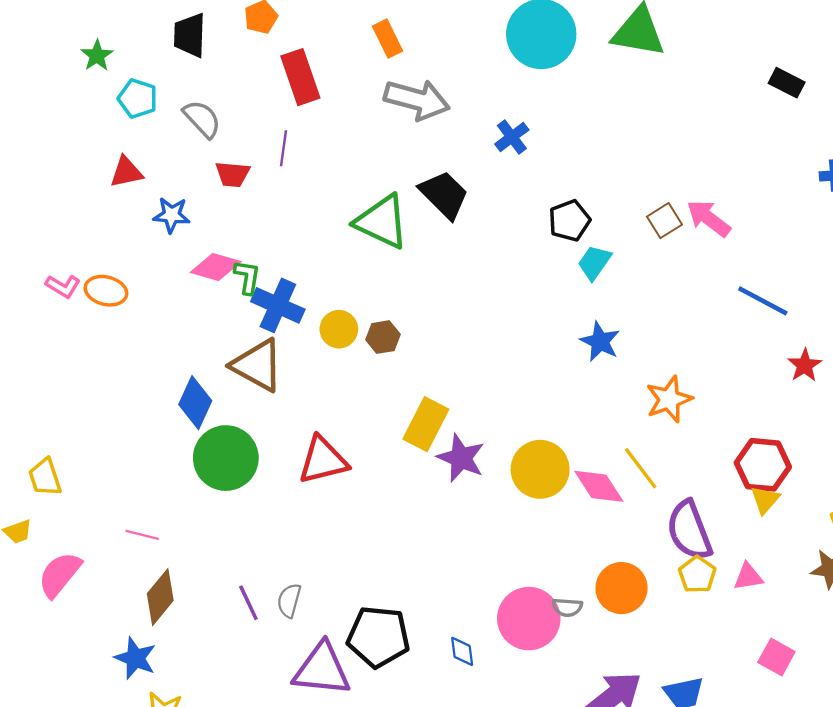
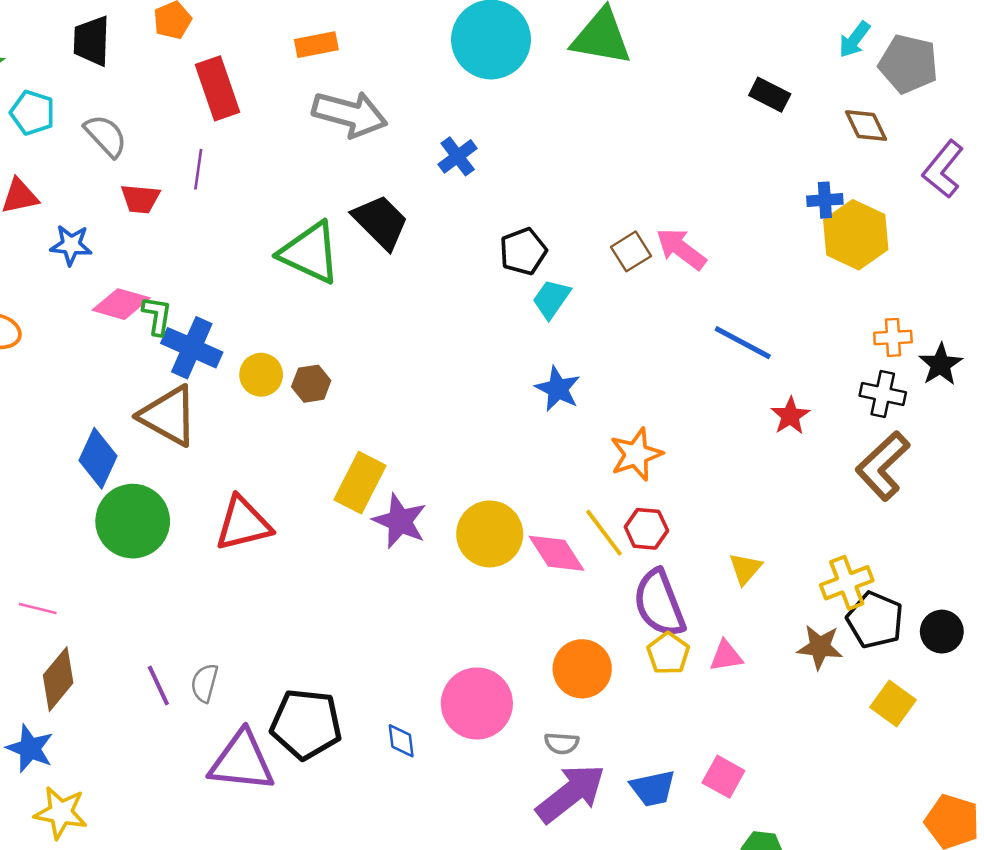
orange rectangle: (387, 39) -> (316, 45), turned -75
red hexagon: (763, 465) -> (646, 529), moved, size x0.7
gray semicircle: (567, 607) -> (562, 743), moved
pink square: (776, 657) -> (723, 777), moved

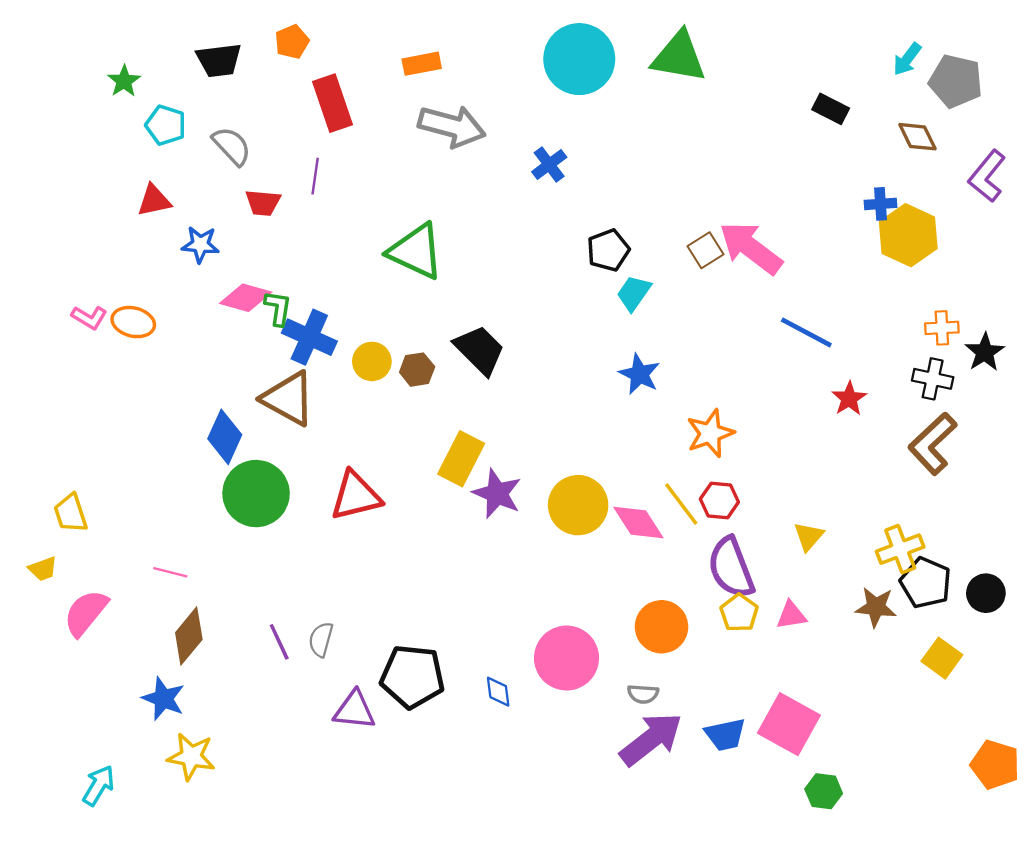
black trapezoid: (92, 41) -> (219, 60), turned -99
black trapezoid: (381, 222) -> (480, 350), moved
pink arrow: (681, 249) -> (751, 248), size x1.4
purple triangle: (242, 761) -> (355, 710), size x0.7
pink square: (723, 777) -> (789, 724), size x1.6

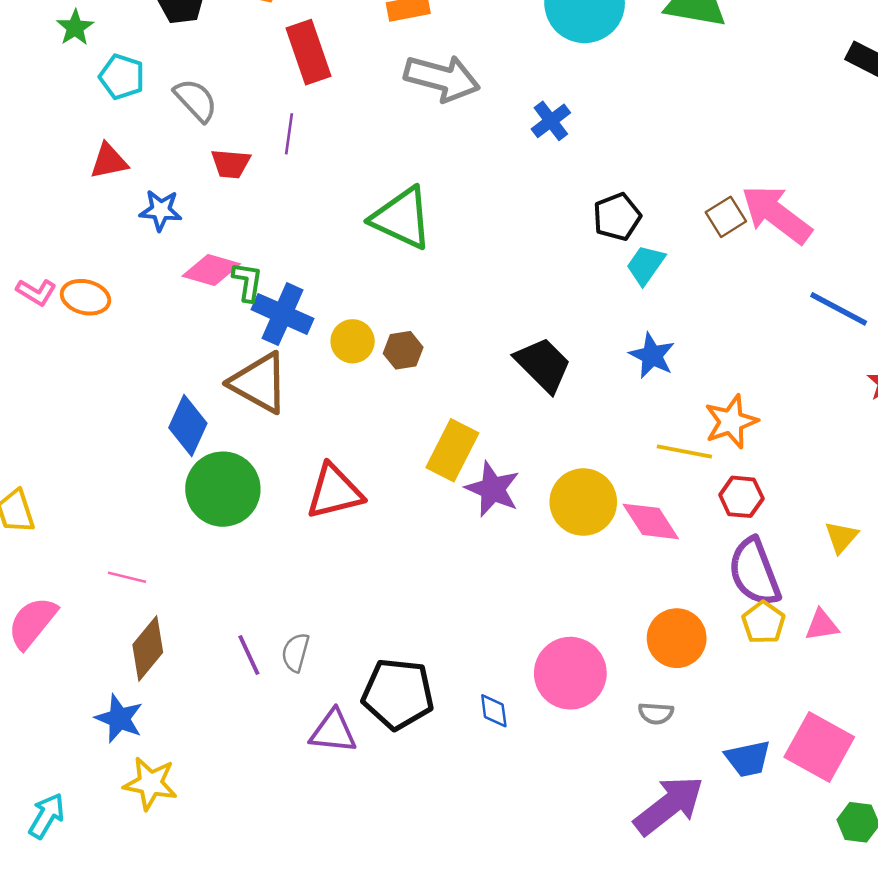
black trapezoid: (480, 350) -> (543, 365), moved
yellow line: (681, 504) -> (684, 451), moved, turned -42
purple arrow: (651, 739) -> (669, 805), moved

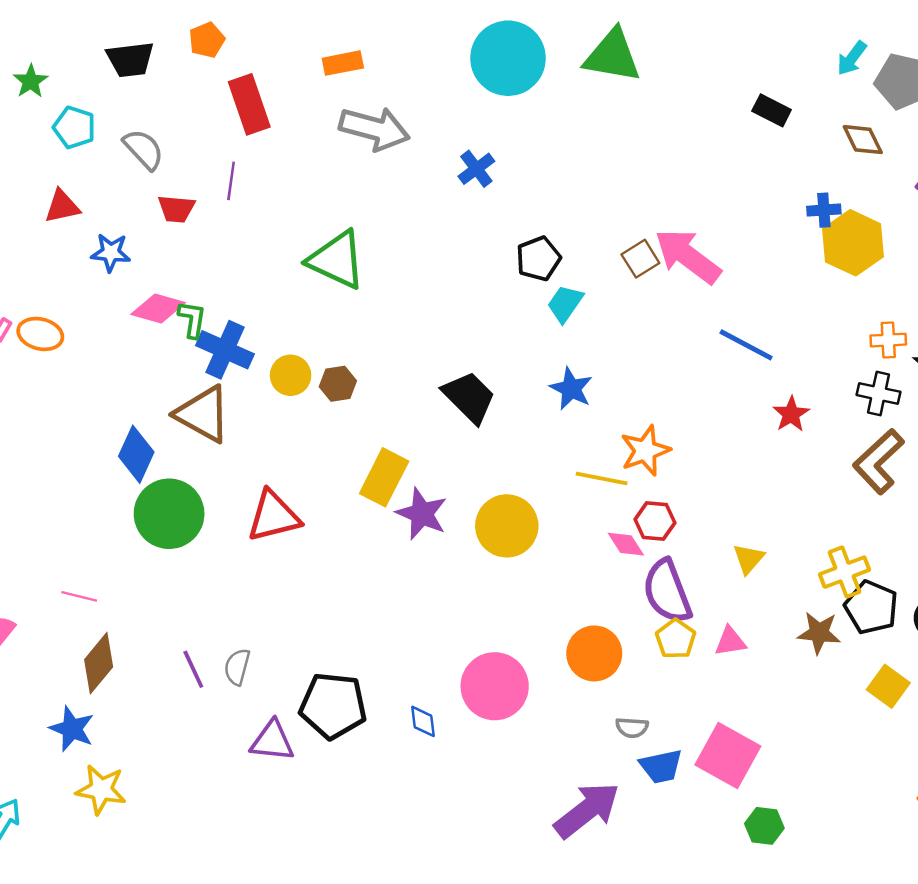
pink diamond: (651, 521) -> (626, 544), moved, size x0.7
gray semicircle: (656, 713) -> (632, 728), moved

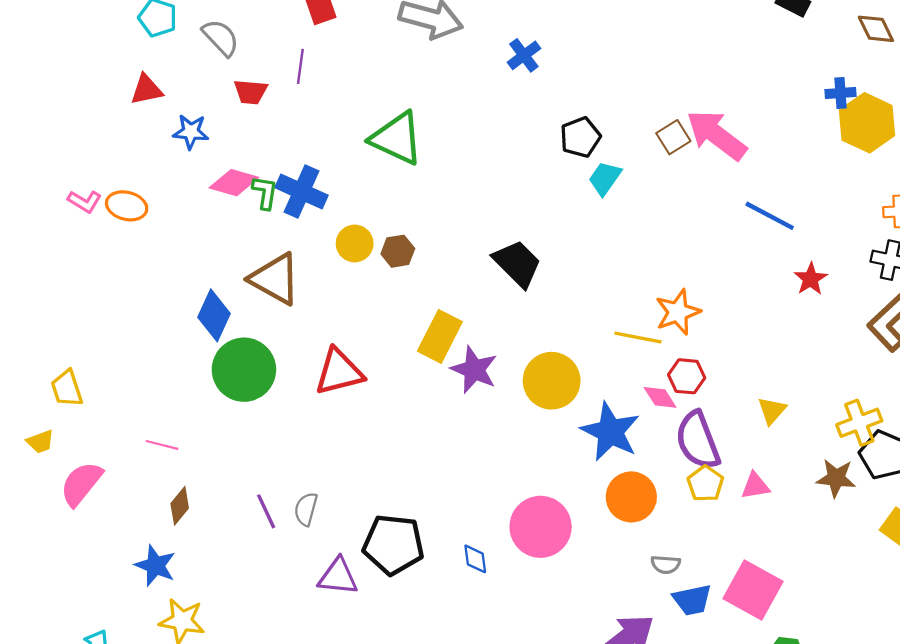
blue cross: (225, 350) -> (301, 191), moved
blue star: (571, 389) -> (610, 432), moved, size x1.5
brown diamond: (99, 663) -> (180, 506), size x0.7

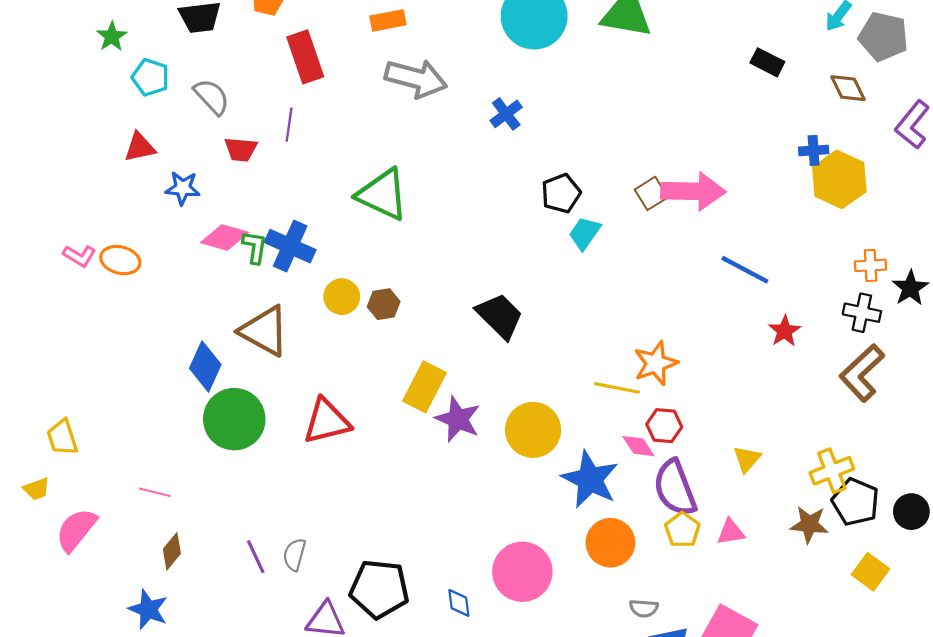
pink arrow: (717, 135) -> (693, 191), turned 144

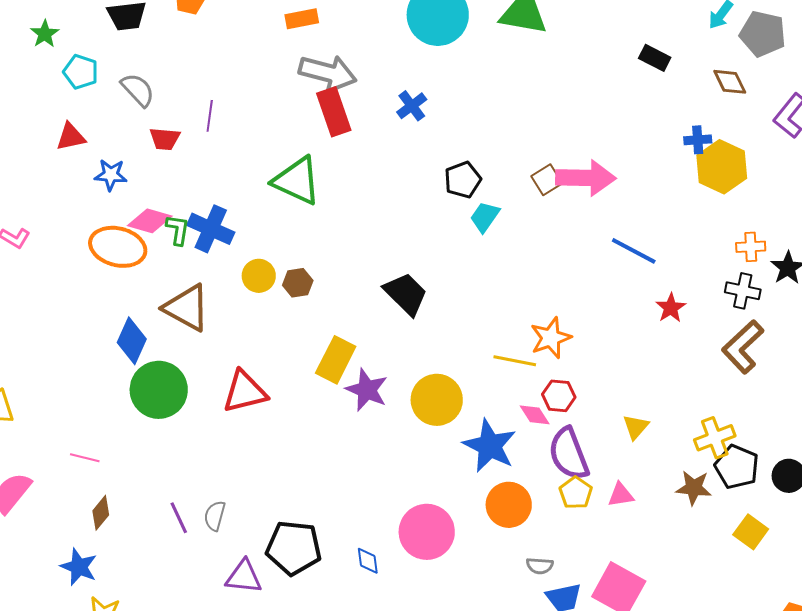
red rectangle: (305, 57) -> (334, 112), moved
orange ellipse: (120, 260) -> (118, 247), moved, size x1.5

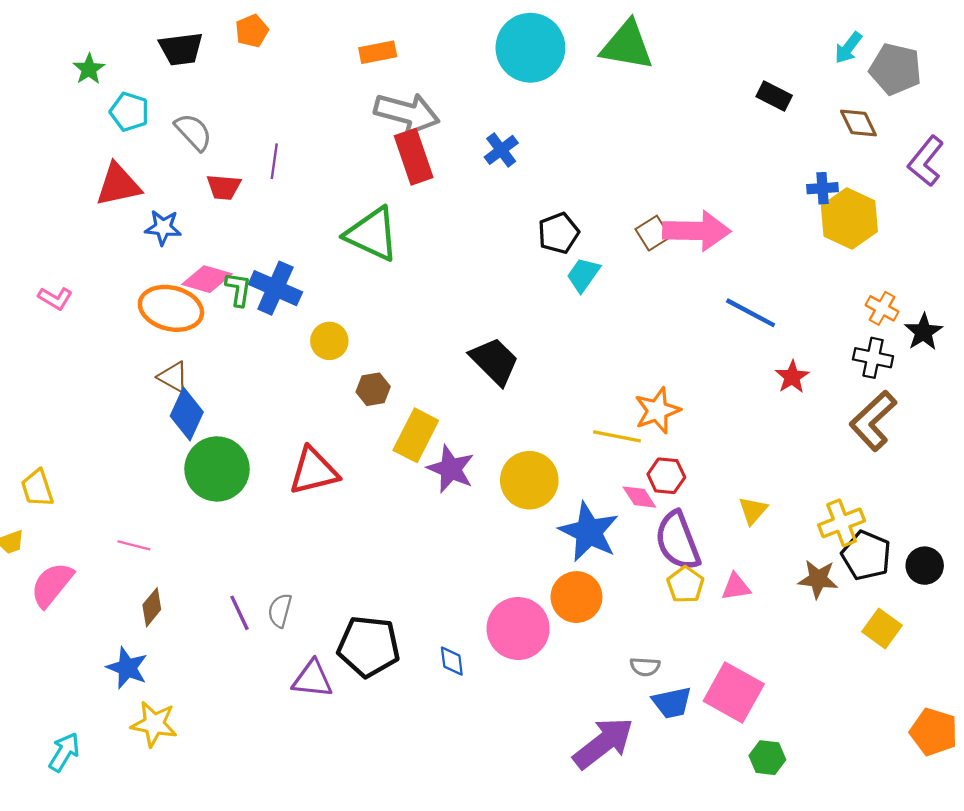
red triangle: (71, 137) -> (118, 185), size x1.4
orange cross: (751, 247) -> (882, 308), turned 32
brown hexagon: (298, 283) -> (373, 389), moved
brown triangle: (187, 308) -> (173, 377), moved, size x0.6
orange circle: (509, 505) -> (576, 597), moved

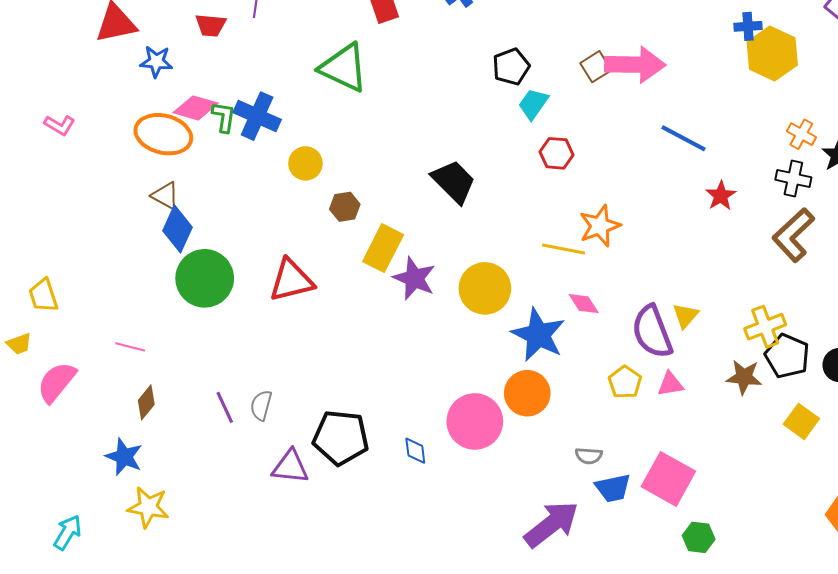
red hexagon: (666, 476) -> (556, 153), moved
purple semicircle: (678, 541) -> (652, 332), moved

